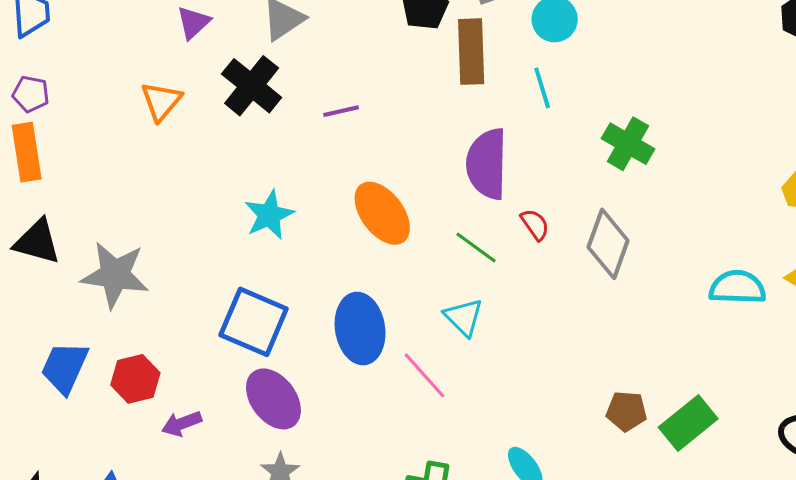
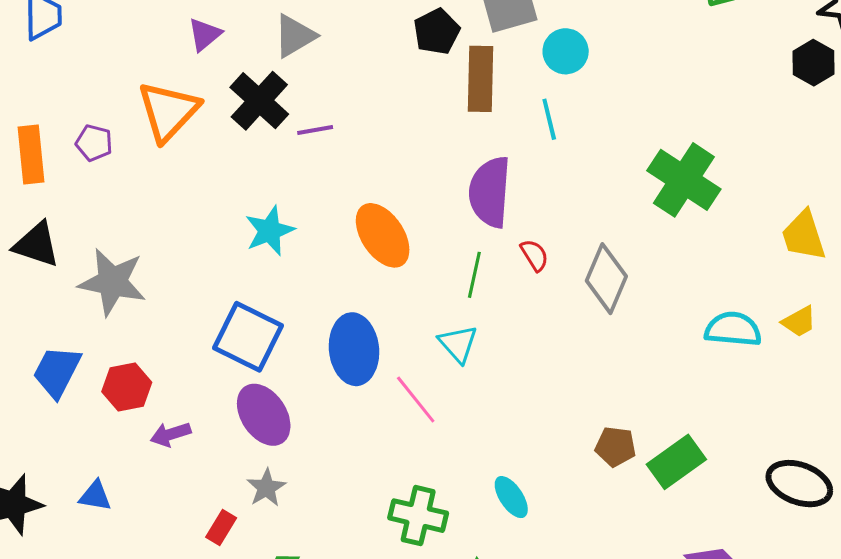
purple pentagon: (31, 94) -> (94, 143), moved
orange triangle: (161, 101) -> (168, 111), size x1.5
purple line: (341, 111) -> (315, 130), moved
green cross: (628, 144) -> (684, 180), moved, size x1.4
green line: (476, 248) -> (474, 275), turned 63

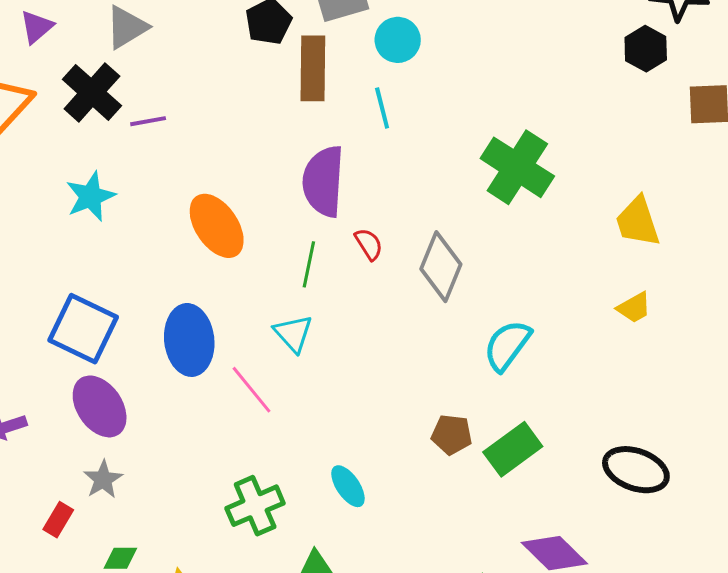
cyan star: (270, 231) -> (90, 197), moved
cyan semicircle: (733, 329) -> (507, 345), moved, turned -58
green cross: (418, 516) -> (255, 506), turned -36

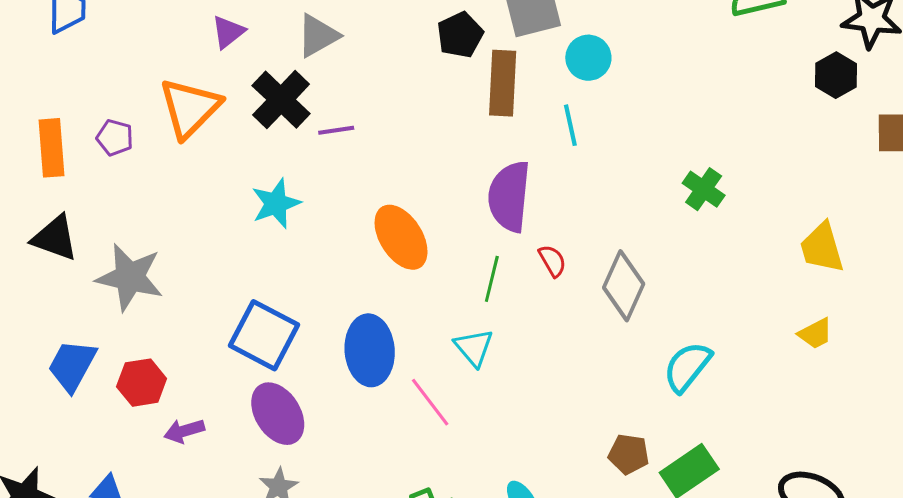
green cross: (517, 167) -> (704, 189), size x0.6

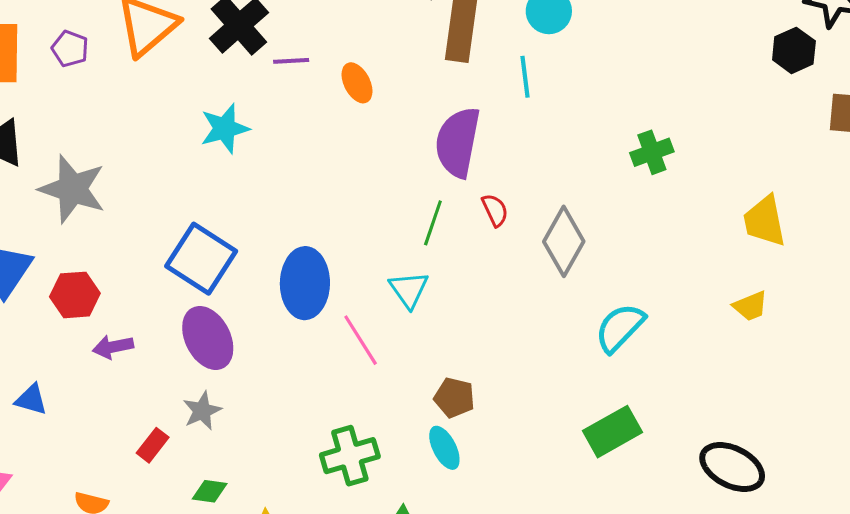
green cross: (704, 189) -> (652, 152), turned 30
orange ellipse: (401, 237) -> (357, 83), moved, size x0.6
brown pentagon: (629, 454) -> (454, 398), moved

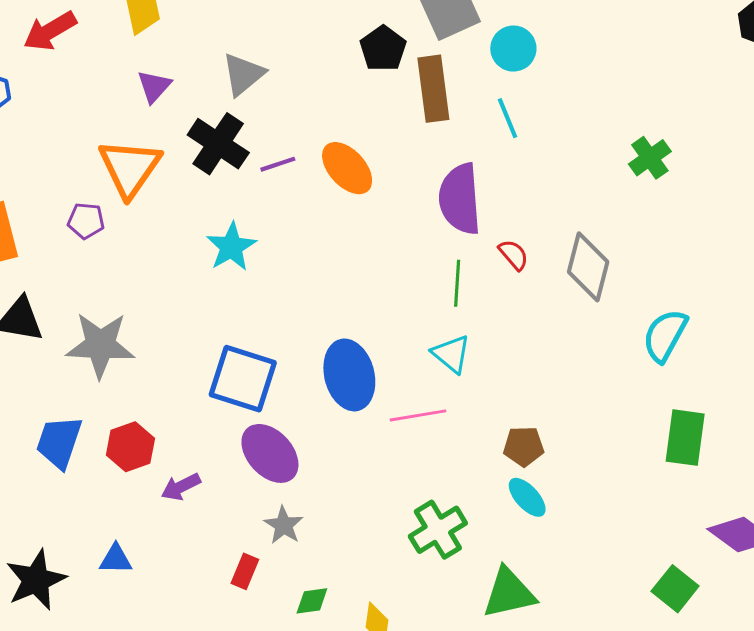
purple pentagon: (70, 49) -> (86, 221), moved
orange ellipse: (357, 83) -> (347, 168), size x1.4
pink line: (361, 340) -> (418, 415), turned -52
green rectangle: (613, 432) -> (685, 438), turned -38

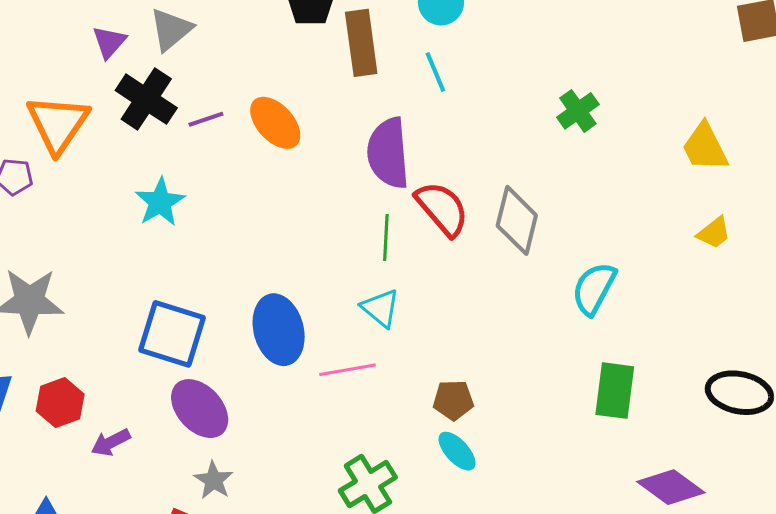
purple triangle: (154, 86) -> (109, 42), moved
red semicircle: (514, 255) -> (442, 209), size x1.8

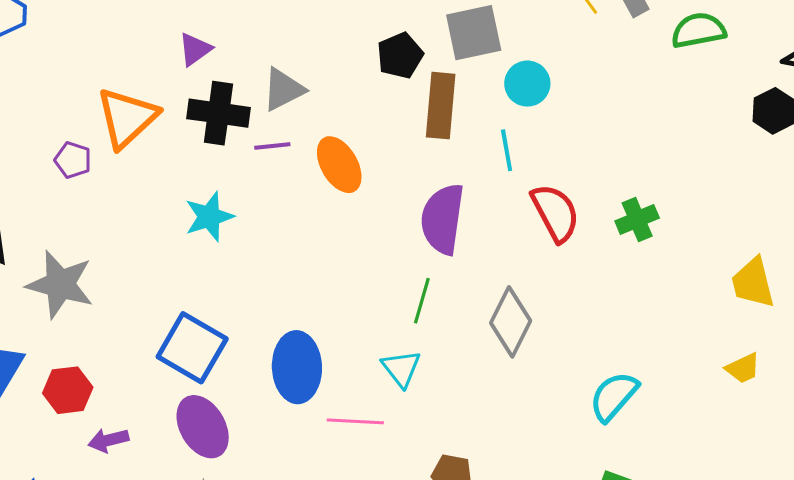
gray triangle: (171, 30) -> (283, 90), moved
black cross: (146, 99) -> (218, 113), turned -38
red semicircle: (442, 209) -> (555, 213), moved
gray diamond: (517, 220) -> (511, 322), moved

